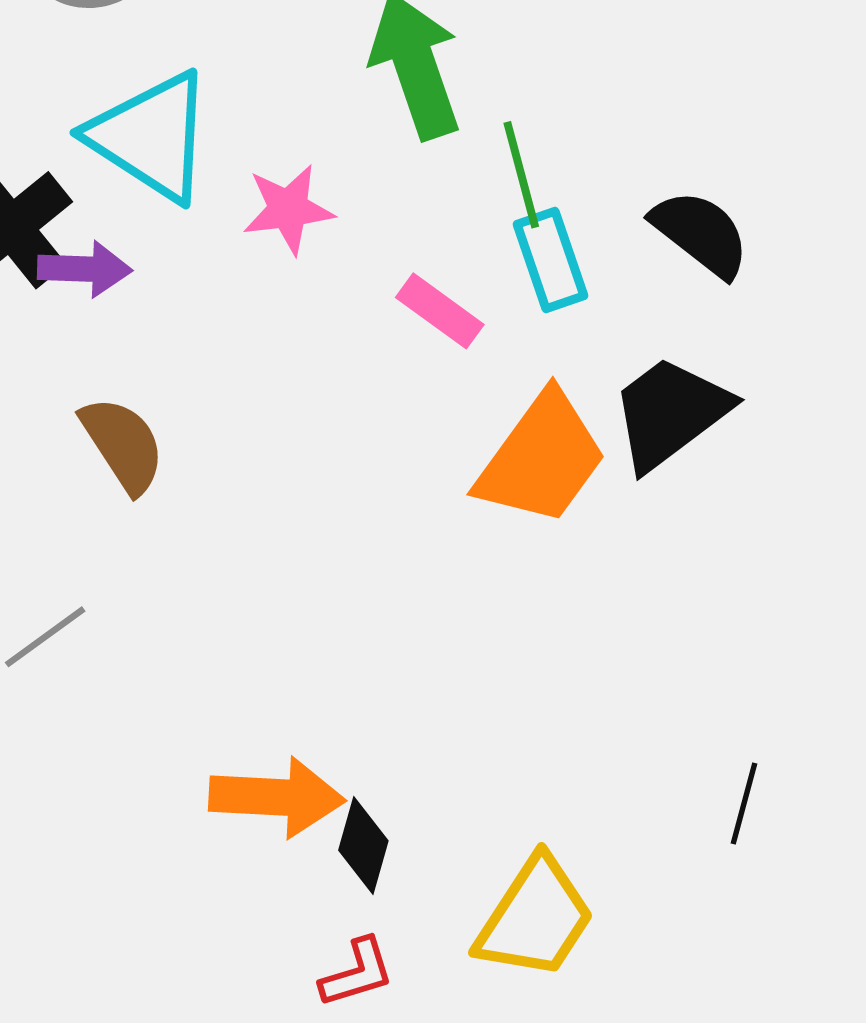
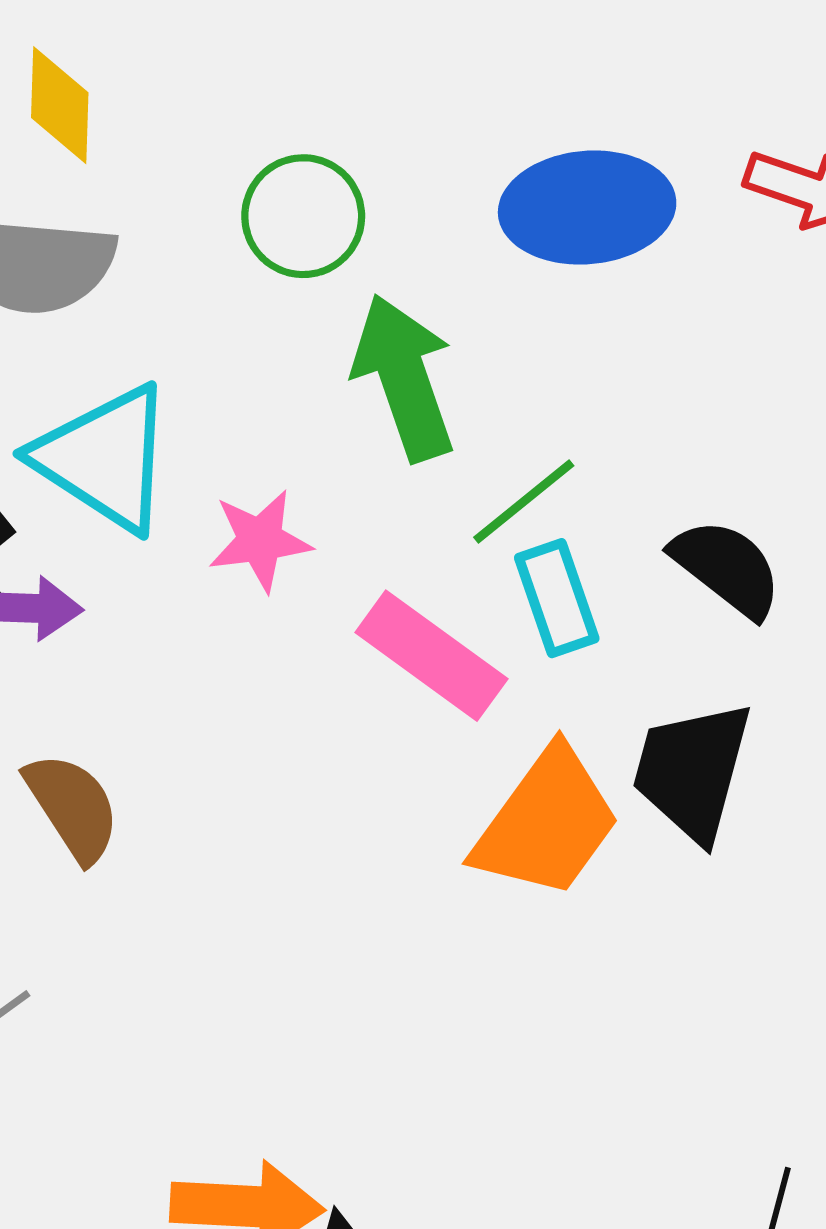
green line: (521, 175) -> (524, 502), turned 66
pink rectangle: (440, 311) -> (431, 656), size x1.5
black trapezoid: (670, 413) -> (692, 771), turned -38

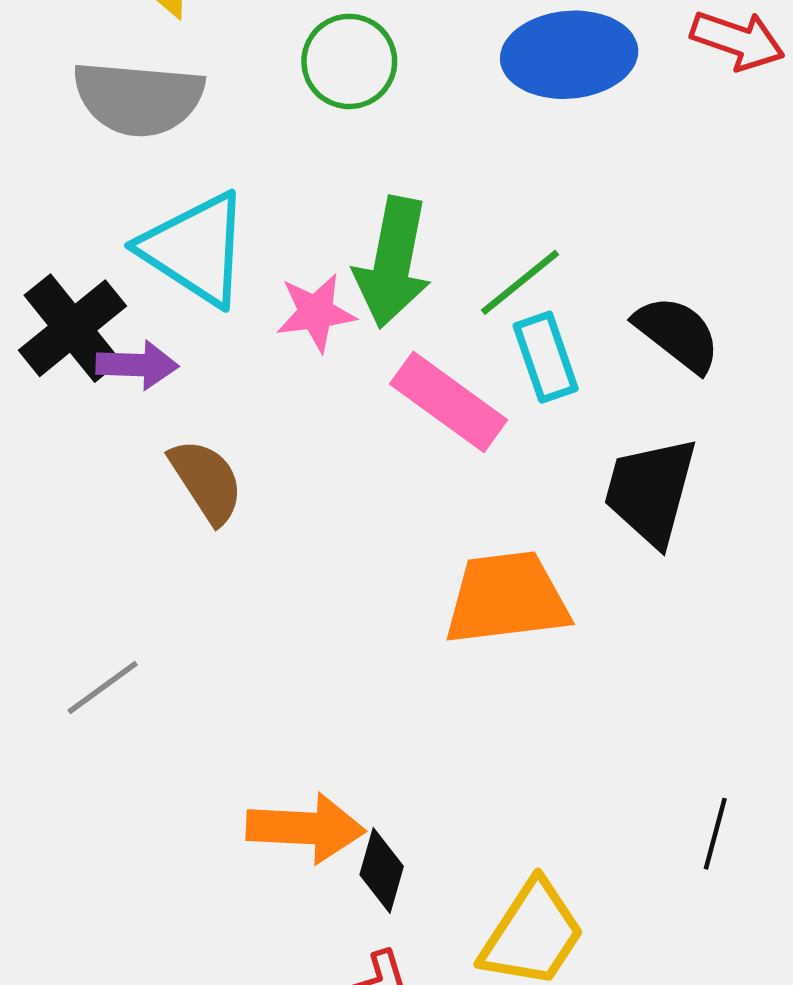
green arrow: (404, 378) -> (393, 262), moved, turned -150
brown semicircle: (73, 807) -> (206, 481), moved
orange trapezoid: (547, 823) -> (507, 598), moved, turned -133

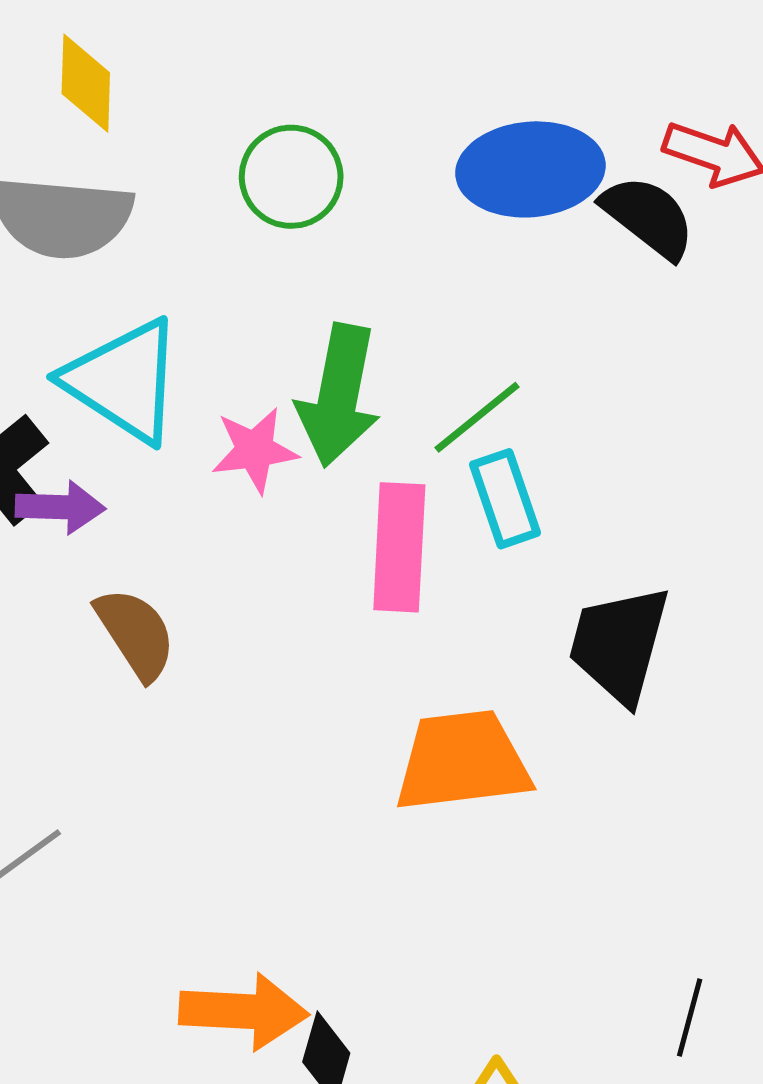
black semicircle: (677, 334) -> (648, 217), moved
pink rectangle: (449, 402) -> (399, 547), turned 57

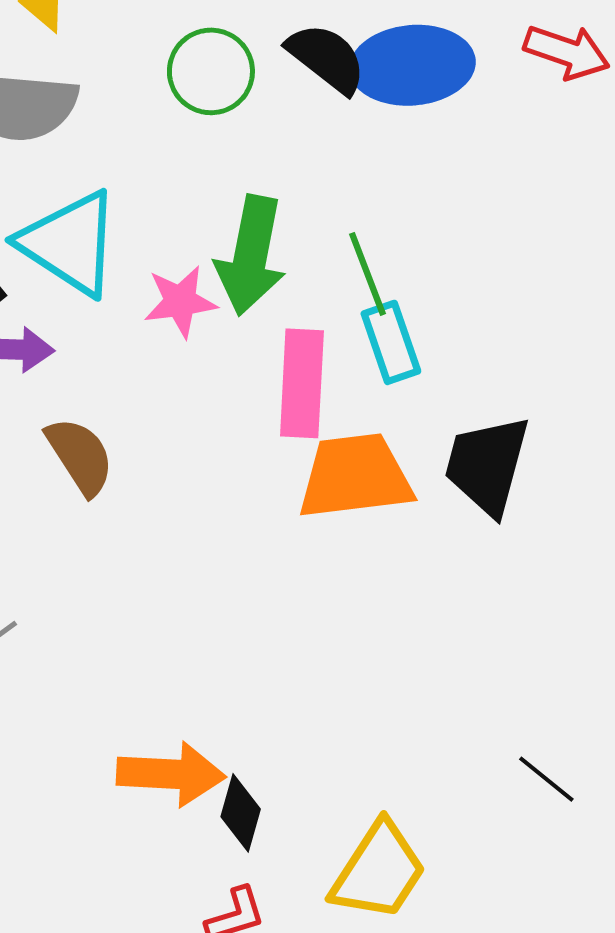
black semicircle: (648, 217) -> (326, 58), moved
green line: (477, 417) -> (367, 274), turned -72
orange trapezoid: (462, 761) -> (355, 476), moved
black line: (690, 1017) -> (546, 779), turned -66

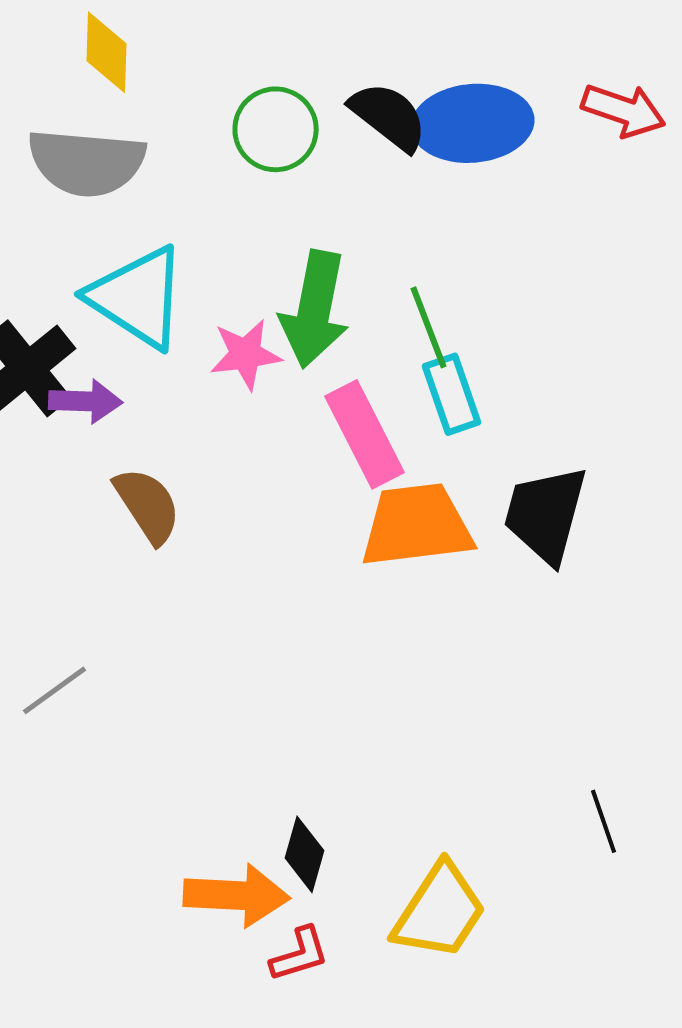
pink rectangle: (302, 383) -> (365, 434), turned -30
orange arrow: (171, 774) -> (237, 895), moved
black line: (546, 779) -> (604, 821), turned 32

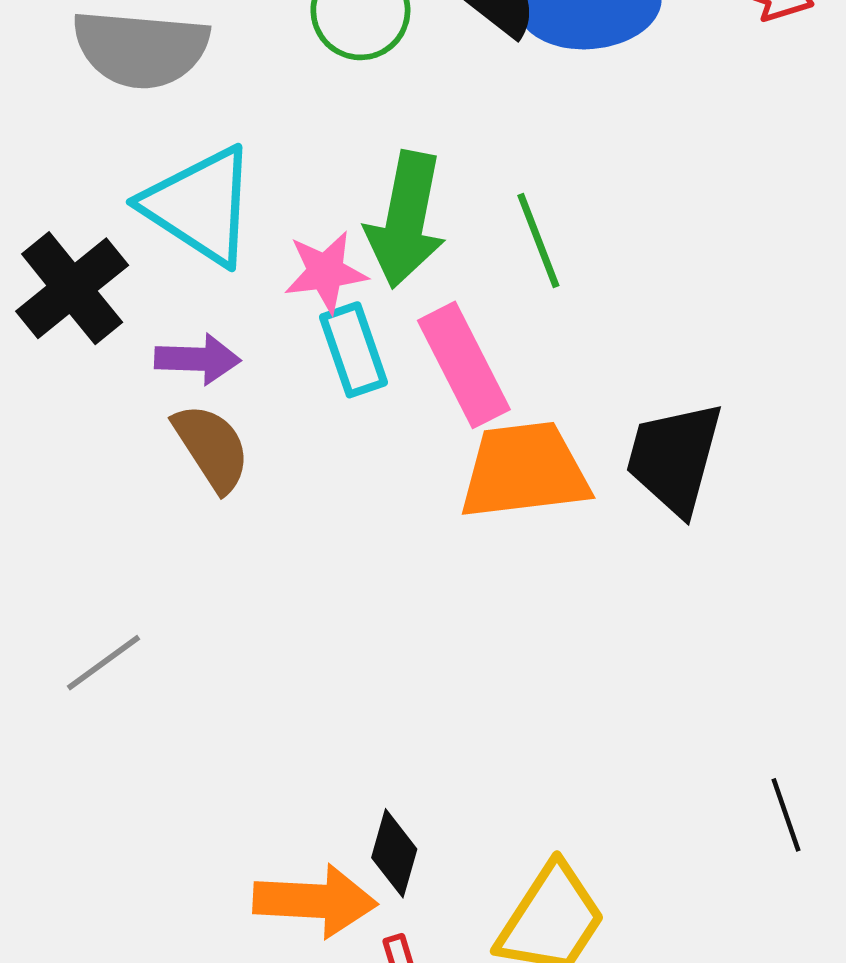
cyan rectangle: (452, 394) -> (353, 350), moved
purple arrow: (86, 401) -> (198, 359), moved
black line: (604, 821) -> (786, 815), moved

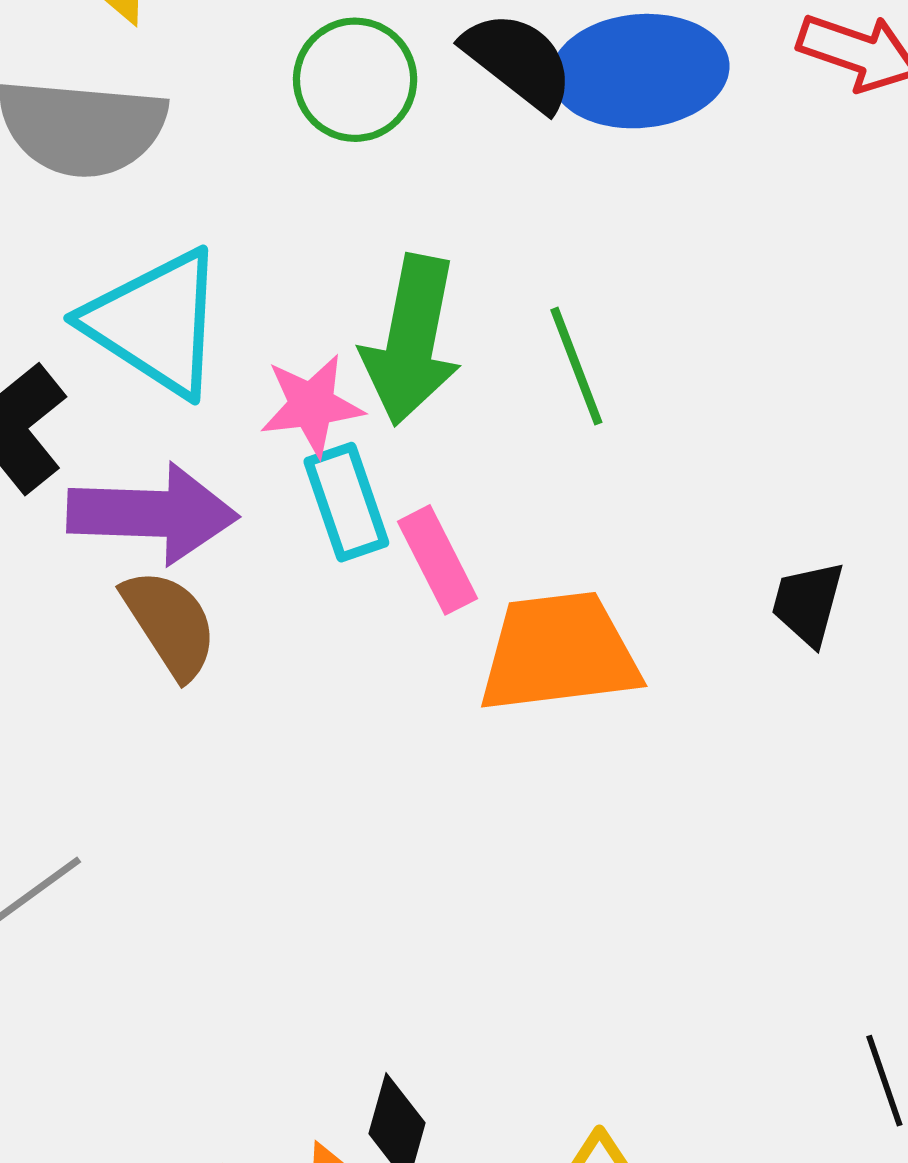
purple arrow: (198, 359) -> (153, 514), size x1.6
pink rectangle: (464, 365) -> (437, 560), moved, size x0.7
black trapezoid: (674, 458) -> (808, 603), moved, size x0.6

